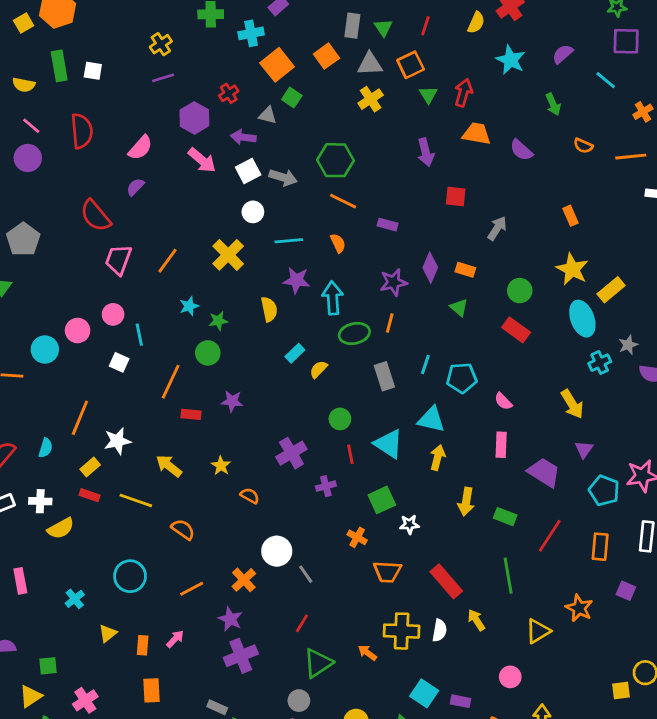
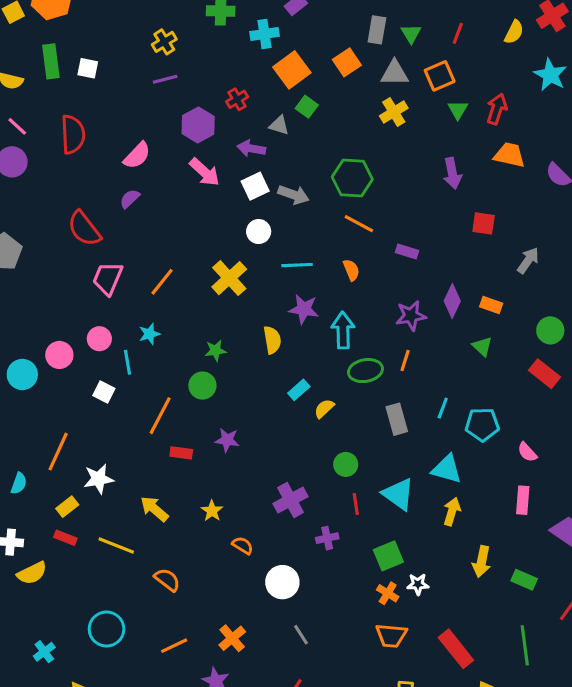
cyan star: (189, 306) -> (149, 334), moved
orange cross: (357, 537) -> (388, 593), moved
white circle: (277, 551) -> (282, 582), moved

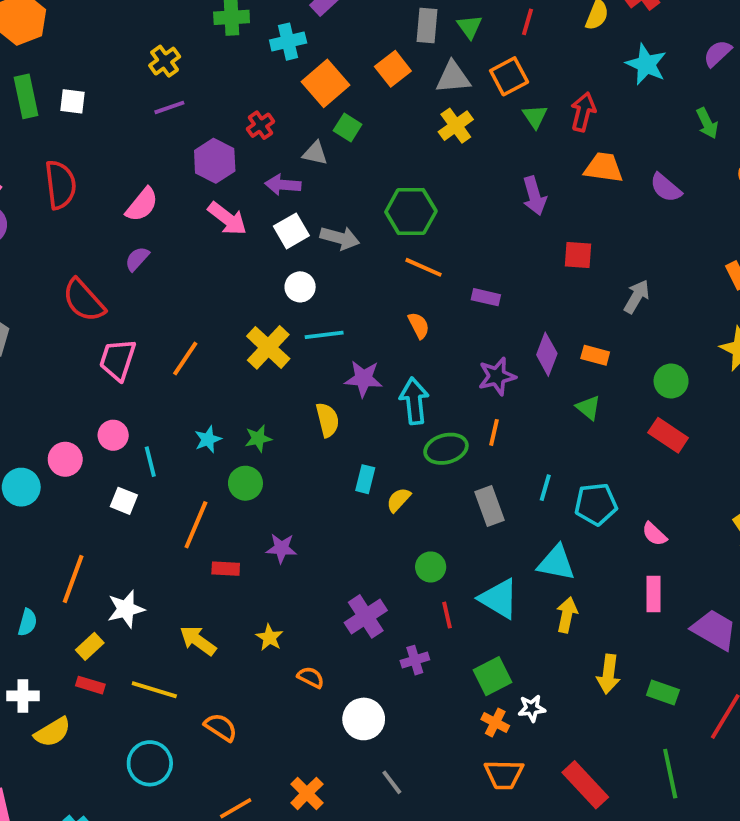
cyan line: (297, 265) -> (324, 335), moved
cyan star: (149, 334) -> (208, 439), moved
cyan rectangle: (299, 390) -> (365, 479), turned -30
cyan circle: (107, 629) -> (150, 763), moved

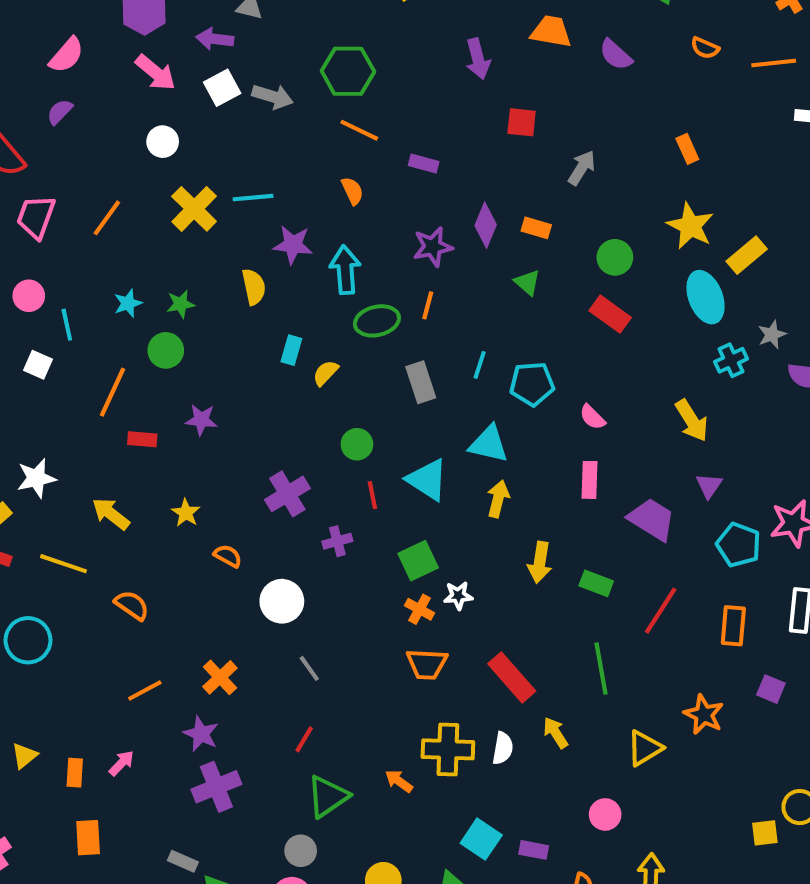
white circle: (300, 287) -> (163, 142), moved
cyan circle: (150, 763) -> (28, 640), moved

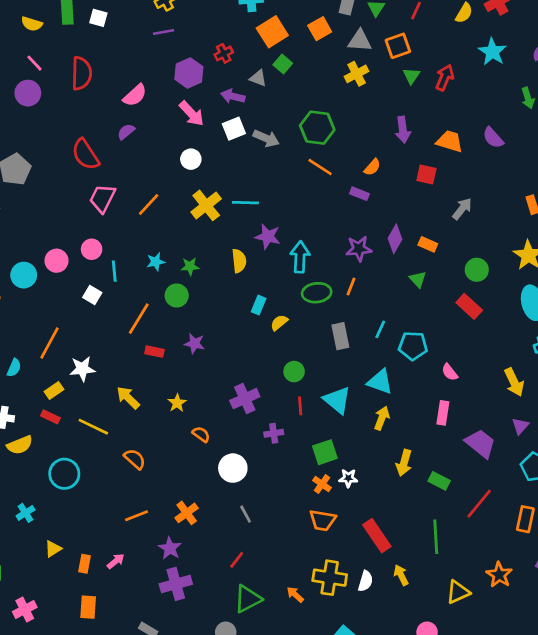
orange trapezoid: (551, 32) -> (450, 141), moved
orange semicircle: (352, 191) -> (372, 167), moved, turned 60

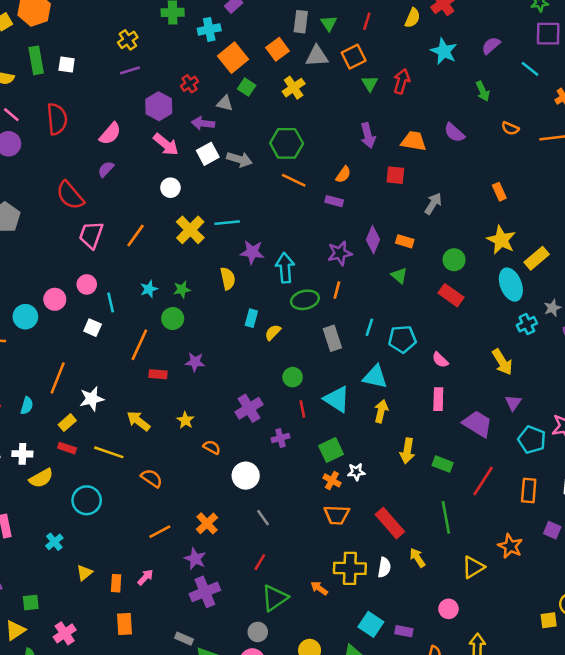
yellow cross: (357, 74) -> (294, 88), moved

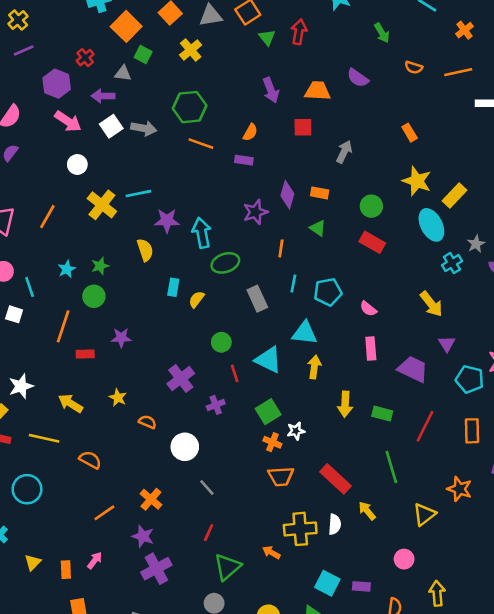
orange line: (337, 290) -> (281, 248), moved

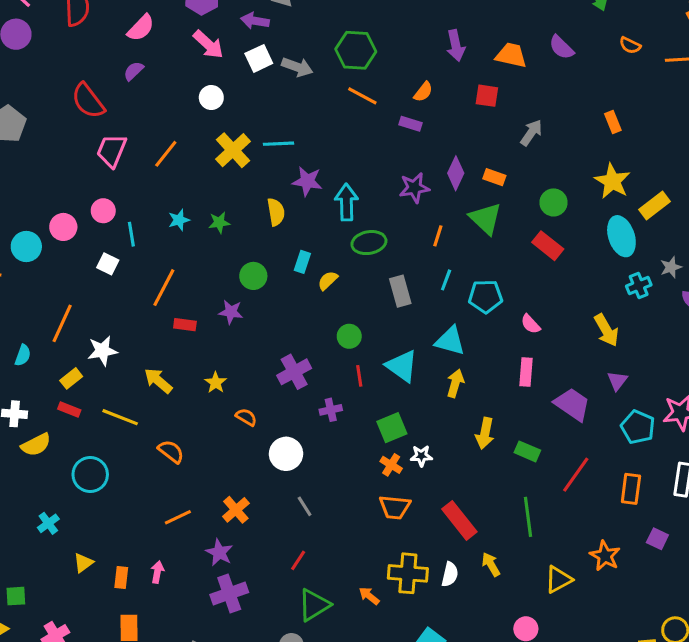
green triangle: (318, 228) -> (486, 219), size x1.6
green circle: (94, 296) -> (253, 276), moved
pink arrow: (95, 560) -> (157, 572), turned -36

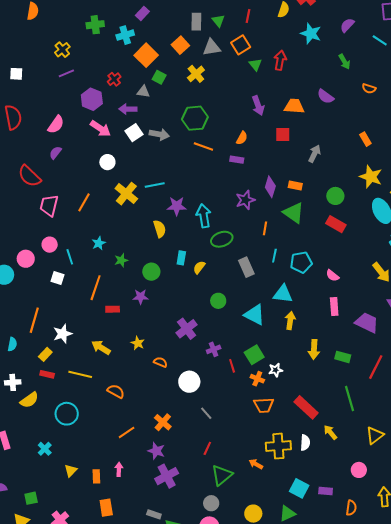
green star: (219, 222) -> (121, 260), moved
red line: (359, 376) -> (232, 366), moved

